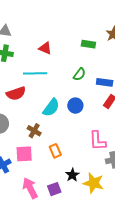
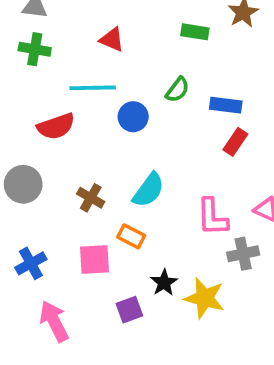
blue circle: (75, 106) -> (133, 117), moved
cyan semicircle: (51, 108) -> (149, 190), moved
orange rectangle: (55, 151) -> (131, 236), turned -40
pink square: (24, 154) -> (95, 260), moved
pink arrow: (30, 188) -> (54, 321), moved

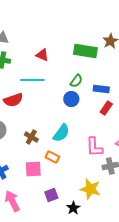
green rectangle: (195, 32) -> (85, 51), size x1.6
blue circle: (133, 117) -> (71, 99), moved
black star: (164, 283) -> (73, 208), moved

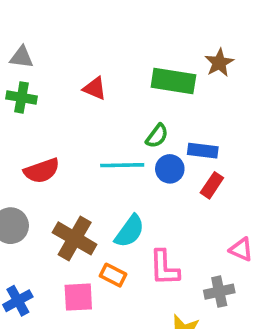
cyan line: (32, 80) -> (122, 165), moved
blue circle: (71, 99) -> (170, 169), moved
brown cross: (31, 137) -> (75, 238), size x1.6
pink L-shape: (94, 147) -> (164, 268), moved

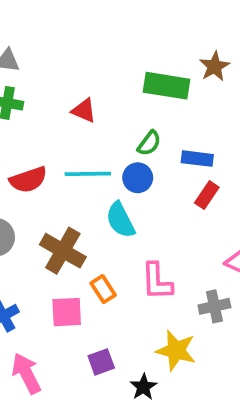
red triangle: (95, 88) -> (84, 111), moved
cyan line: (122, 165) -> (88, 174), moved
blue circle: (170, 169) -> (138, 178), moved
cyan semicircle: (130, 231) -> (120, 220), moved, turned 117
orange rectangle: (113, 275) -> (103, 289), turned 30

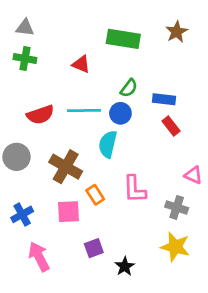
green rectangle: (166, 86) -> (123, 39), moved
red rectangle: (207, 195) -> (171, 126), turned -72
cyan semicircle: (120, 220) -> (108, 144), turned 40
gray cross: (214, 306) -> (177, 207), turned 30
yellow star: (176, 350) -> (175, 247), moved

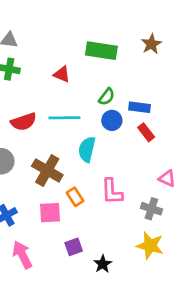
blue circle: (120, 113) -> (112, 120), moved

